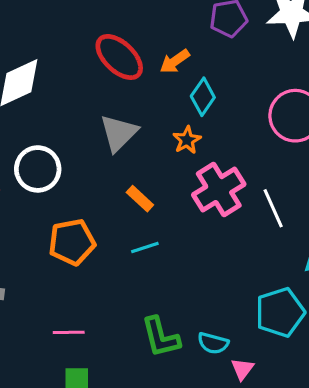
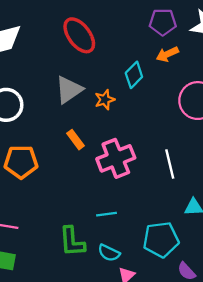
orange arrow: (175, 61) -> (167, 54), moved
orange star: (187, 140) -> (105, 100), moved
pink cross: (219, 190) -> (116, 158), moved
cyan line: (145, 247) -> (106, 214), moved

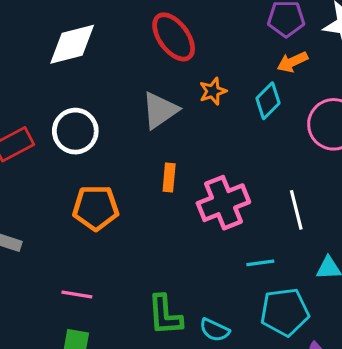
cyan diamond: (134, 75) -> (268, 101), moved
orange star: (105, 100) -> (213, 91), moved
orange rectangle: (76, 140) -> (169, 178), turned 42
cyan line: (106, 214) -> (260, 263), moved

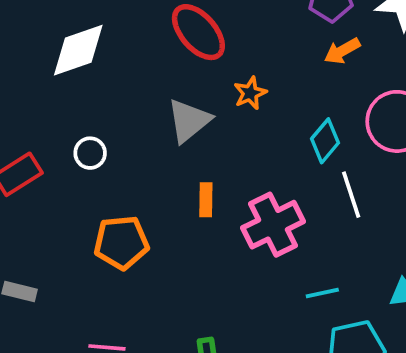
cyan diamond: (268, 101) -> (325, 141), moved
white circle: (75, 131) -> (90, 153), size x0.6
white line: (296, 210) -> (351, 195), moved

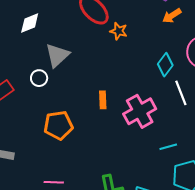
white diamond: (78, 50) -> (30, 23), size x0.7
orange star: (250, 93) -> (119, 31), moved, turned -30
gray triangle: (189, 121) -> (57, 55), moved

